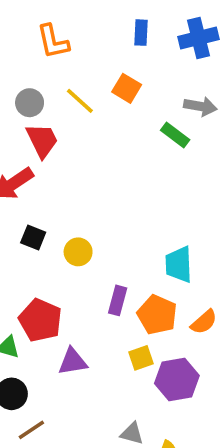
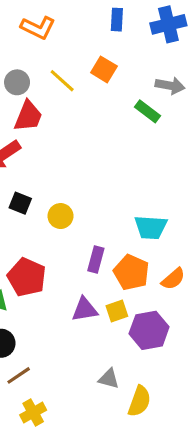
orange L-shape: (53, 42) -> (38, 28), turned -52
red trapezoid: (42, 140) -> (28, 116), turned 48
cyan trapezoid: (179, 264) -> (151, 227), turned -84
purple triangle: (73, 362) -> (85, 309), moved

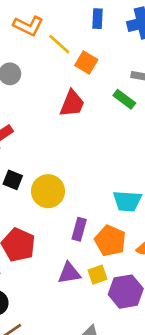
yellow line: (62, 81) -> (59, 44), moved
red trapezoid: (28, 116) -> (72, 104), moved
yellow circle: (61, 216) -> (48, 191), size x1.5

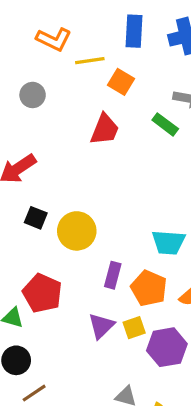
blue rectangle: (97, 19) -> (134, 31), size x1.4
yellow line: (59, 44) -> (90, 61), turned -50
purple triangle: (69, 273) -> (101, 326), turned -35

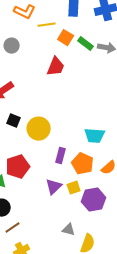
green rectangle: (165, 124) -> (86, 44), moved
red pentagon: (42, 293) -> (18, 167), turned 30

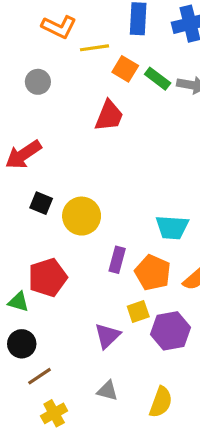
purple triangle: (54, 187) -> (107, 336), moved
gray triangle: (69, 230) -> (107, 391), moved

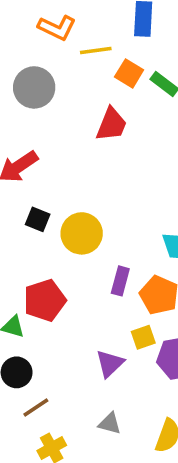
gray circle: (38, 82) -> (34, 87), size x1.5

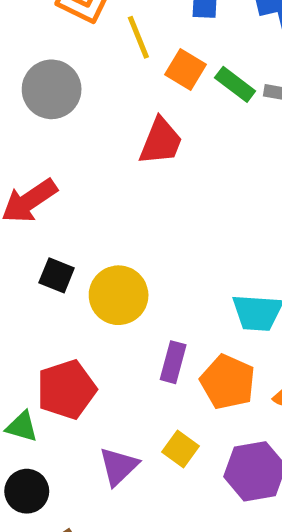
yellow line: (96, 51) -> (138, 37), turned 76
yellow square: (143, 337) -> (181, 449), moved, turned -35
purple triangle: (110, 364) -> (119, 466), moved

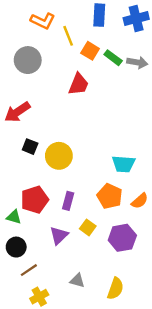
purple rectangle: (173, 362) -> (68, 201), moved

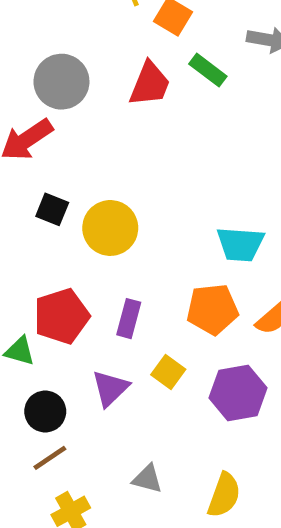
green rectangle: (113, 58) -> (208, 70), moved
gray circle: (28, 60) -> (61, 82), moved
orange pentagon: (110, 196) -> (212, 309), turned -30
black circle: (16, 247) -> (45, 411), moved

